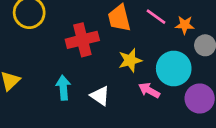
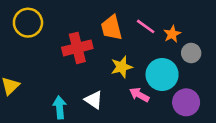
orange star: (185, 25) -> (172, 34), turned -30
cyan arrow: (63, 88) -> (60, 107), moved

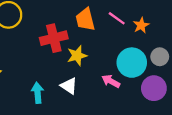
gray circle: (191, 53) -> (160, 57), moved
yellow star: (122, 67) -> (77, 56), moved

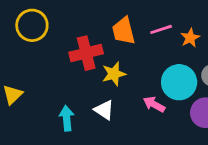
pink line: (117, 18) -> (161, 29), turned -54

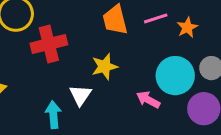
red cross: (86, 53) -> (49, 44), moved
white triangle: (104, 110) -> (80, 95), moved, turned 30

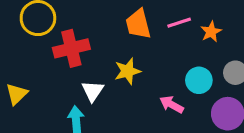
cyan circle: (175, 76) -> (199, 80), size x0.7
white triangle: (80, 95) -> (93, 91), moved

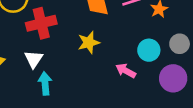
white triangle: (93, 91) -> (34, 59), moved

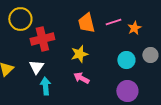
pink arrow: (126, 71) -> (81, 78), moved
purple circle: (173, 78) -> (127, 91), moved

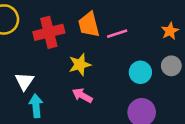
pink line: (113, 22) -> (117, 34), moved
orange star: (134, 28) -> (170, 31), moved
red cross: (42, 39) -> (49, 32), moved

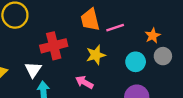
orange star: (170, 31) -> (153, 36), moved
red cross: (49, 32) -> (54, 46), moved
yellow star: (80, 65) -> (96, 55), moved

